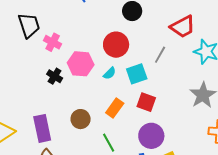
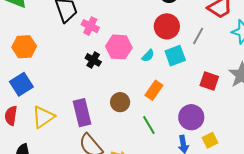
red circle: (116, 45) -> (167, 26), moved
red square: (146, 102) -> (209, 81), moved

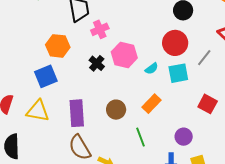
pink cross: (90, 26) -> (100, 29), turned 30
orange hexagon: (24, 47) -> (58, 46), moved
blue square: (21, 84) -> (46, 76), moved
yellow triangle: (43, 117) -> (38, 111), turned 35
purple circle: (191, 117) -> (184, 137), size x0.7

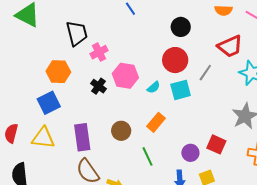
red square: (208, 104) -> (216, 144), moved

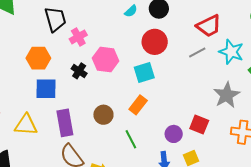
gray line: (205, 73) -> (197, 53), moved, turned 30
cyan semicircle: (154, 87) -> (131, 11), moved
cyan square: (181, 90) -> (144, 72), moved
blue square: (49, 103) -> (46, 89), moved, turned 30

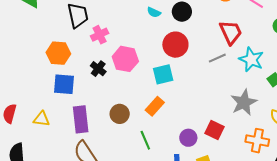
cyan semicircle: (131, 11) -> (154, 12), turned 64
red trapezoid: (209, 26) -> (231, 32), turned -92
yellow triangle: (26, 125) -> (42, 119), size x0.7

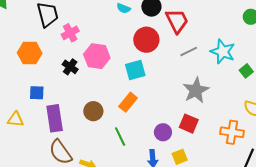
red trapezoid: (231, 32) -> (177, 21), moved
blue square: (64, 84) -> (37, 93), moved, size x0.7
gray star: (244, 102) -> (196, 90), moved

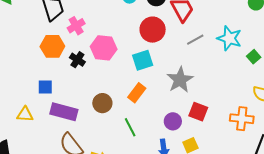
orange hexagon: (30, 53) -> (52, 46), moved
gray star: (196, 90) -> (180, 80), moved
purple rectangle: (55, 118) -> (64, 112), turned -64

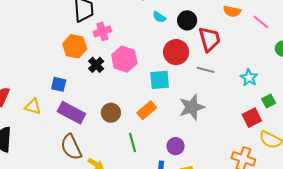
cyan star: (229, 38) -> (249, 78), size x0.7
gray line: (195, 40) -> (206, 70), moved, turned 30
red square: (198, 112) -> (252, 118), moved, turned 30

